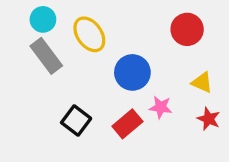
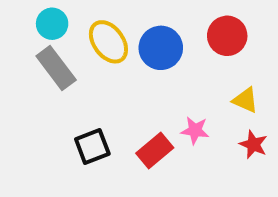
blue circle: (132, 72) -> (161, 48), moved
black square: (76, 120) -> (92, 146), turned 32

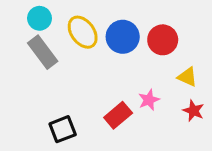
red circle: (227, 36) -> (163, 40), moved
pink star: (195, 130) -> (149, 100), turned -30
black square: (92, 146) -> (63, 129), moved

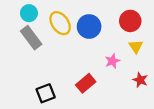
red circle: (163, 40) -> (130, 21), moved
yellow triangle: (187, 77) -> (136, 47), moved, turned 32
pink star: (149, 100) -> (112, 61), moved

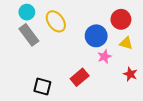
blue circle: (89, 26) -> (96, 36), moved
yellow triangle: (136, 47) -> (126, 43), turned -40
black square: (46, 93) -> (42, 87), turned 36

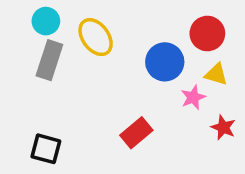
gray rectangle: (29, 35) -> (49, 60), turned 55
pink star: (104, 57) -> (193, 97), moved
black square: (42, 87) -> (46, 149), moved

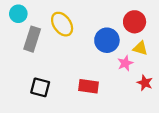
cyan circle: (46, 21) -> (18, 14), moved
red rectangle: (136, 133) -> (88, 86), turned 48
black square: (46, 149) -> (40, 87), moved

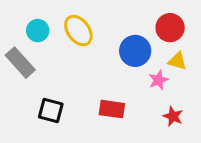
cyan circle: (18, 14) -> (38, 31), moved
gray rectangle: (32, 39) -> (20, 63), moved, turned -60
red star: (145, 83) -> (173, 116), moved

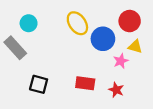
yellow ellipse: (78, 31) -> (77, 23), moved
red star: (173, 116) -> (116, 90), moved

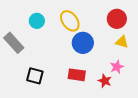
cyan circle: (29, 23) -> (37, 21), moved
blue circle: (103, 39) -> (83, 43), moved
pink star: (121, 61) -> (117, 67), moved

